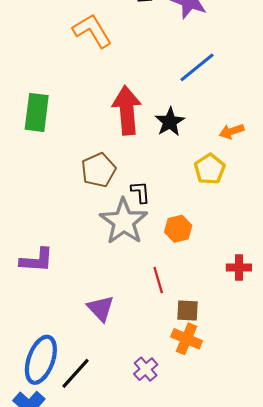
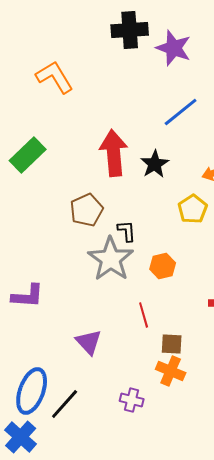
orange L-shape: (92, 31) -> (55, 77), moved
green rectangle: (37, 112) -> (28, 155), turned 39
purple cross: (146, 369) -> (132, 400), turned -35

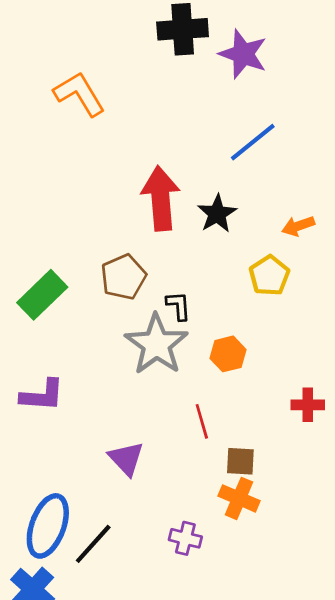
green rectangle: (28, 155) -> (42, 295), moved

